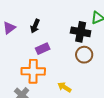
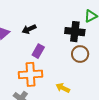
black arrow: (35, 26) -> (29, 29), turned 48
purple rectangle: (43, 49) -> (38, 51), turned -32

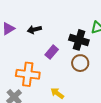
purple rectangle: (38, 51) -> (52, 52), moved

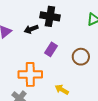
black cross: (79, 40) -> (50, 16), moved

